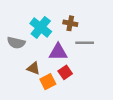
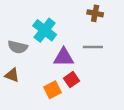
brown cross: (70, 23) -> (95, 13), moved
brown triangle: (33, 68) -> (12, 75), moved

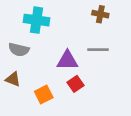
cyan cross: (45, 30) -> (37, 20), moved, turned -30
orange square: (52, 90) -> (44, 95), moved

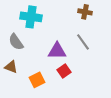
gray semicircle: (19, 50) -> (16, 42), turned 42
gray line: (98, 50) -> (83, 42), turned 54

